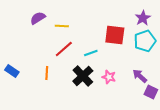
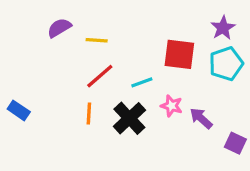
orange line: (47, 73) -> (89, 114), moved
purple arrow: (140, 76) -> (201, 118), moved
pink star: (109, 77) -> (172, 106), moved

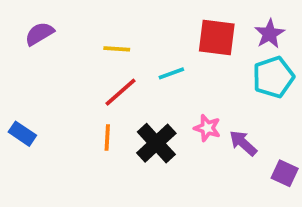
purple semicircle: (59, 28) -> (39, 34), moved
red square: (179, 54) -> (217, 37), moved
cyan line: (142, 82) -> (171, 73), moved

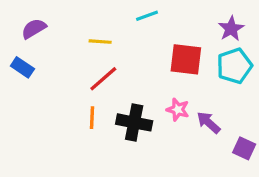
red square: (217, 37) -> (186, 59), moved
cyan line: (171, 73) -> (147, 16), moved
blue rectangle: (22, 134) -> (22, 67), moved
black cross: (156, 143) -> (134, 122), turned -36

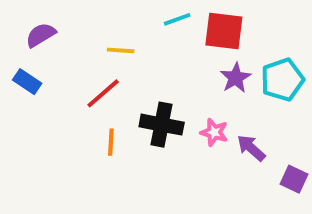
purple star: (231, 29) -> (236, 78), moved
red square: (186, 59) -> (224, 31), moved
red line: (103, 79) -> (103, 93), moved
black cross: (134, 122) -> (162, 125), moved

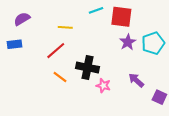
blue rectangle: (27, 82) -> (15, 44), turned -40
pink star: (214, 132) -> (103, 86), moved
orange line: (111, 142) -> (60, 77), turned -56

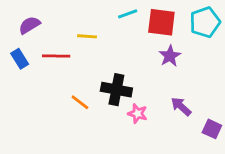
cyan pentagon: (153, 43) -> (205, 22), moved
blue rectangle: (15, 44) -> (20, 59), turned 64
red line: (56, 51) -> (56, 56), moved, turned 42

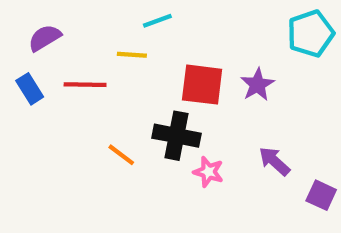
cyan line: (128, 14) -> (157, 21), moved
red square: (161, 22) -> (202, 85), moved

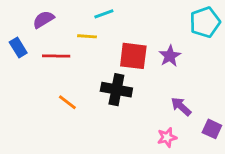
purple semicircle: (45, 38) -> (43, 19), moved
blue rectangle: (30, 89) -> (18, 48), moved
orange line: (121, 155) -> (67, 102), moved
pink star: (208, 172) -> (167, 137), moved, turned -30

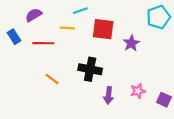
red square: (133, 56) -> (103, 29), moved
purple arrow: (181, 106) -> (109, 95), moved, turned -126
pink star: (167, 137) -> (138, 91), moved

